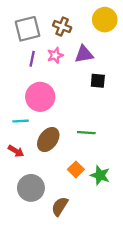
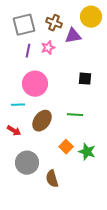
purple triangle: (84, 54) -> (73, 36), moved
black square: (98, 81) -> (85, 79), moved
brown semicircle: (60, 206) -> (52, 179), turned -48

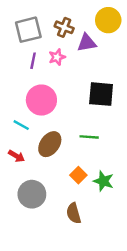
black square: (85, 79) -> (101, 94), size x1.6
cyan line: (18, 105) -> (21, 125), turned 32
brown semicircle: (52, 179) -> (74, 213), moved

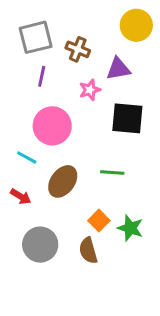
brown cross: (64, 27) -> (78, 49), moved
purple triangle: (87, 43) -> (118, 69), moved
pink star: (57, 57) -> (90, 90), moved
brown semicircle: (74, 213) -> (88, 251), moved

